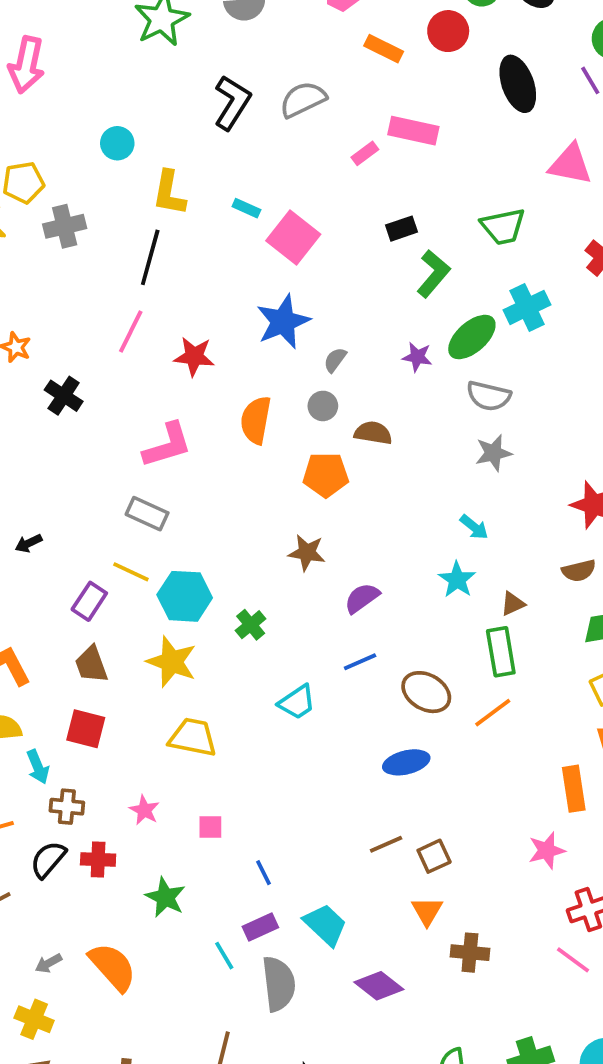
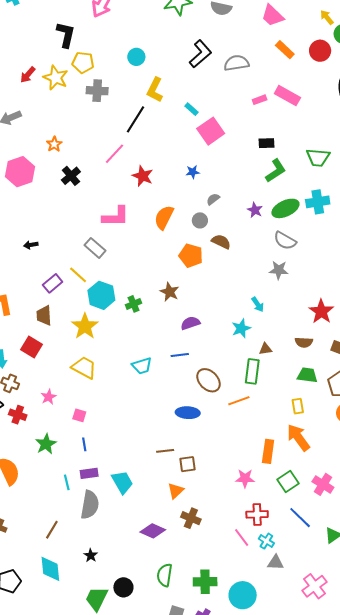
blue star: (283, 322) -> (193, 172), size x0.5
green cross: (251, 625) -> (134, 304), moved
blue line: (264, 873) -> (84, 444), moved
purple diamond: (379, 986) -> (153, 531), moved, turned -30

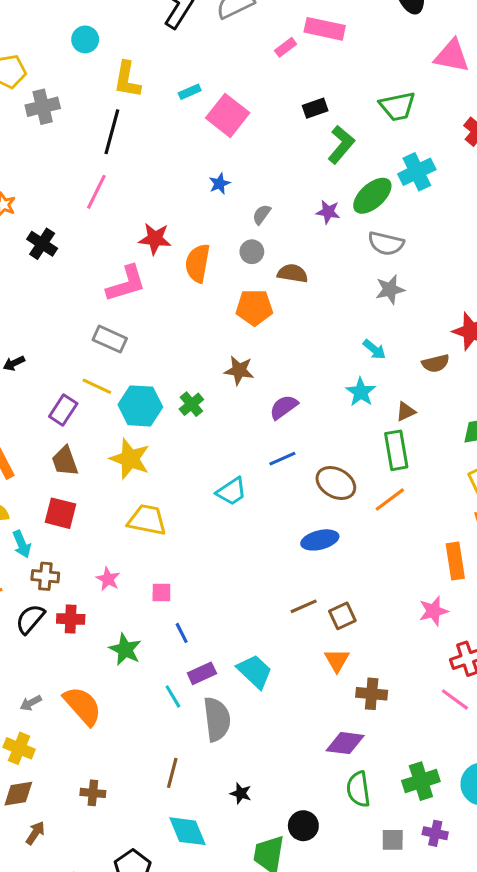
cyan rectangle: (192, 109) -> (190, 92), turned -48
red star: (143, 176) -> (155, 239), moved
brown semicircle: (304, 342) -> (436, 363), moved
purple diamond: (153, 531) -> (345, 743), moved

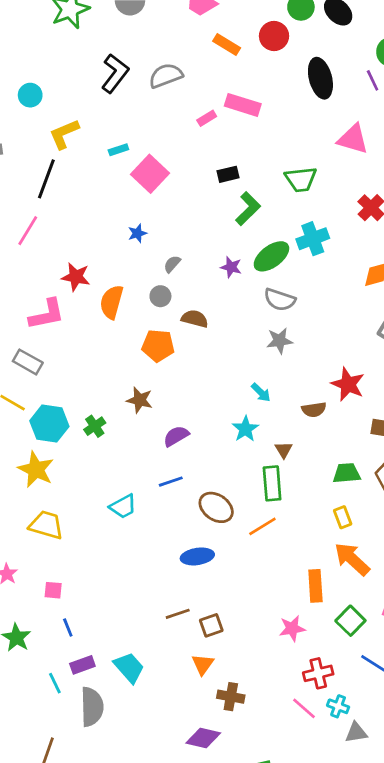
yellow L-shape: (127, 80) -> (64, 134), turned 52
brown triangle: (406, 412) -> (284, 450), turned -42

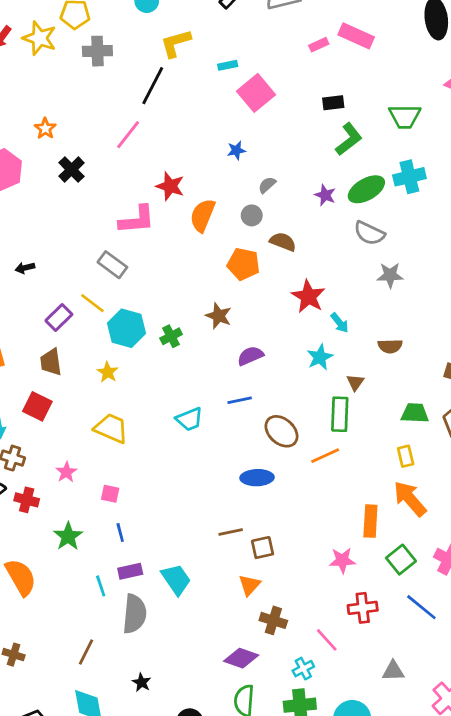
gray star: (280, 341) -> (390, 275), moved
red star: (348, 384) -> (308, 296), moved
yellow star: (36, 470) -> (108, 372), size x0.6
cyan cross: (338, 706) -> (303, 669), moved, turned 35
pink line: (304, 708) -> (327, 640), moved

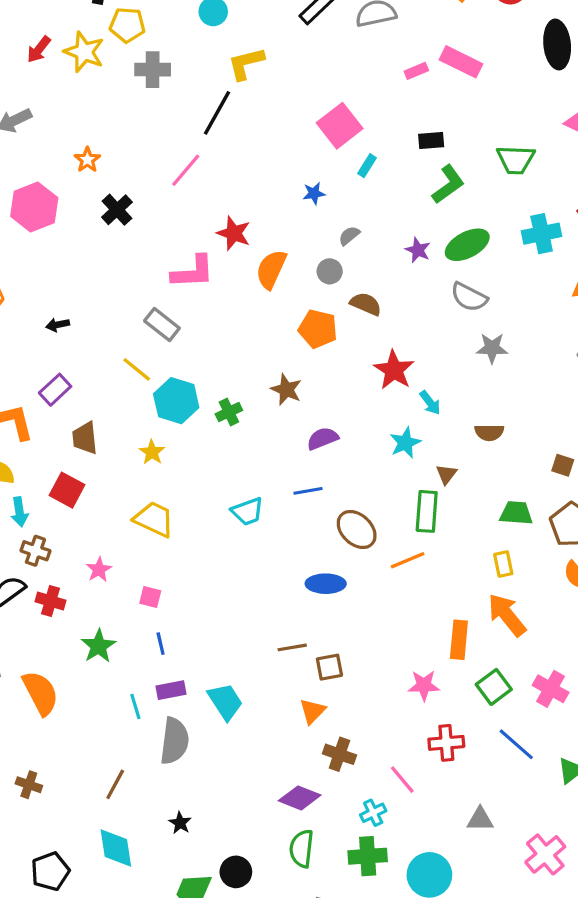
cyan rectangle: (228, 65) -> (367, 166), moved, turned -48
cyan cross: (409, 177) -> (542, 234), moved
purple rectangle: (59, 318) -> (55, 390), moved

